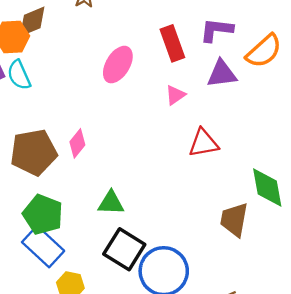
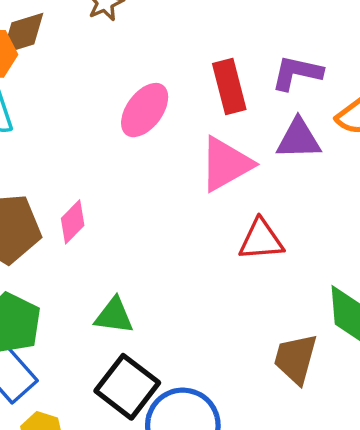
pink triangle: (175, 95) -> (226, 164), size x1.8

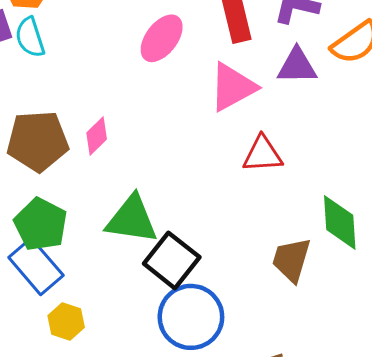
green triangle: (114, 316) -> (132, 219), size x1.5
black square: (127, 387) -> (172, 260), moved

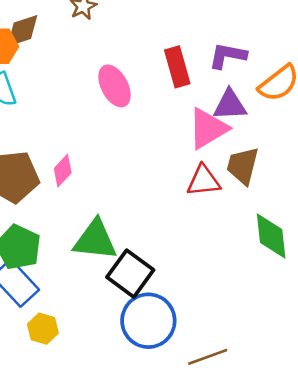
pink ellipse: (162, 38) -> (114, 86), turned -63
pink triangle: (233, 87) -> (208, 128), moved
brown trapezoid: (291, 260) -> (243, 166), moved

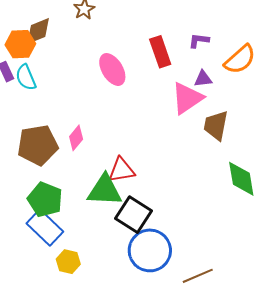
purple L-shape: (228, 56) -> (199, 41), size x0.7
purple triangle: (230, 105) -> (203, 79), size x0.7
red triangle: (204, 181) -> (122, 170), moved

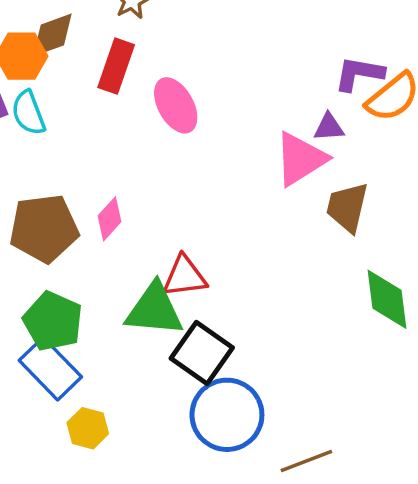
purple L-shape: (199, 41) -> (359, 74), moved, size x1.4
red rectangle: (160, 52) -> (116, 66), moved, turned 36

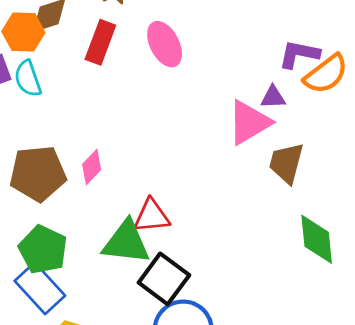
pink ellipse: (176, 105) -> (165, 44), moved

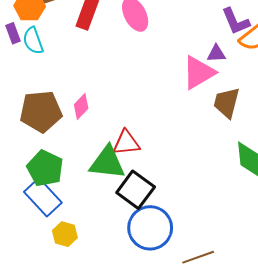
purple L-shape: (299, 54) -> (236, 21), turned -124

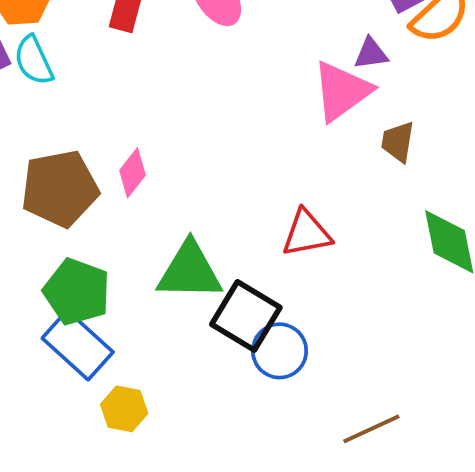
brown trapezoid: (227, 103) -> (398, 142), size x0.7
red triangle: (126, 143) -> (307, 233), moved
blue circle: (150, 228) -> (280, 351), moved, size x0.7

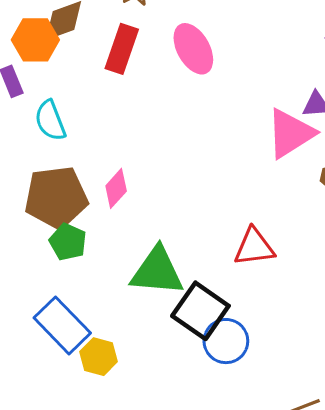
cyan semicircle: (34, 60) -> (50, 121), moved
green pentagon: (77, 292) -> (68, 242), moved, size x0.7
yellow hexagon: (124, 409) -> (99, 357), moved

